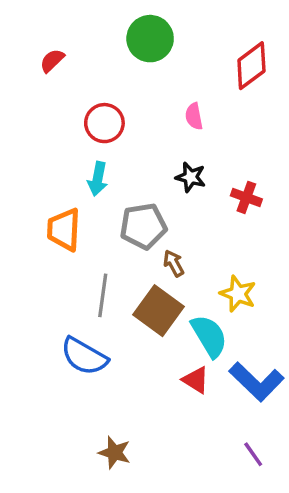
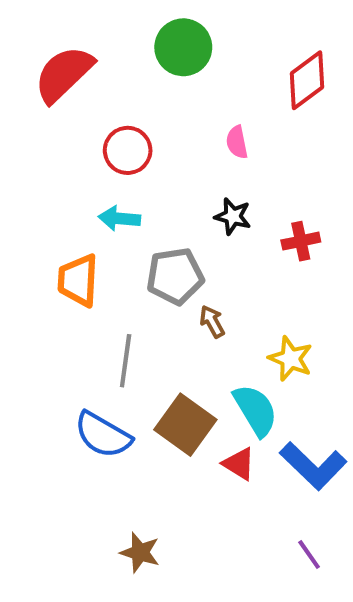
red semicircle: (52, 61) -> (64, 74), size x2.0
cyan arrow: (98, 179) -> (119, 218), turned 84
red cross: (246, 197) -> (301, 241), turned -32
brown square: (159, 311) -> (185, 425), moved

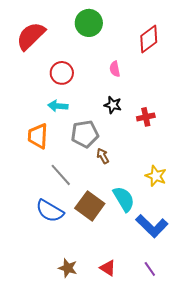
yellow star: (291, 359) -> (156, 176), moved
gray line: (126, 361) -> (61, 175), turned -50
red triangle: (239, 464) -> (108, 268), moved

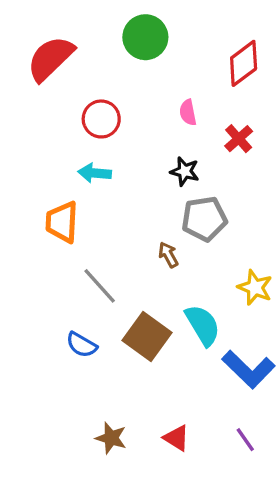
red cross: (146, 117) -> (239, 139), moved, turned -30
gray pentagon: (85, 134) -> (204, 219), moved
blue semicircle: (50, 211) -> (82, 345), size x0.7

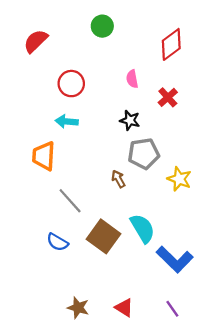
green circle: (145, 37) -> (102, 26), size x0.7
red semicircle: (50, 58) -> (36, 41), size x0.7
yellow star: (255, 287) -> (179, 179), moved

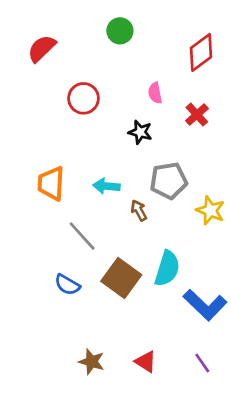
black star: (130, 120) -> (140, 132), moved
cyan arrow: (67, 121) -> (106, 186), moved
cyan semicircle: (143, 228) -> (167, 268), turned 48

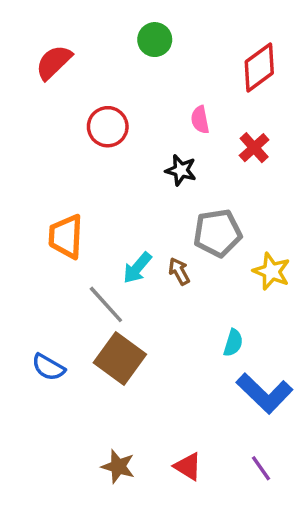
cyan arrow: (106, 186) -> (137, 268), moved, turned -55
cyan semicircle: (167, 268) -> (233, 343), moved, size x0.6
brown square: (121, 278) -> (120, 358), moved
blue semicircle: (67, 285) -> (48, 367), moved

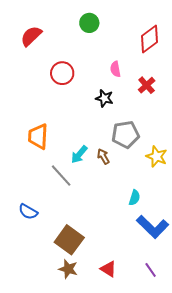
brown square: (120, 358) -> (69, 240), moved

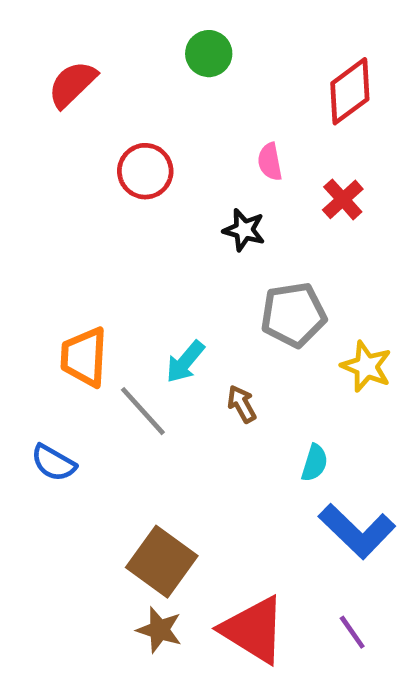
orange trapezoid: (38, 136) -> (84, 357), moved
brown arrow: (103, 156) -> (242, 404), moved
blue semicircle: (28, 212) -> (53, 463), moved
red triangle: (108, 269) -> (253, 630), size x1.8

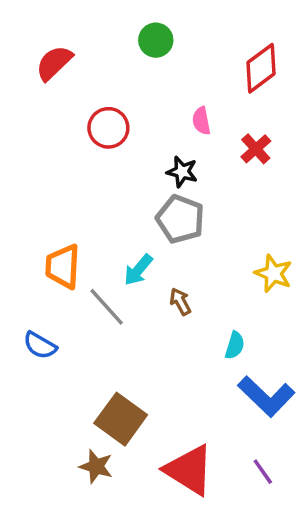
gray pentagon: (293, 315) -> (180, 219), moved, turned 30
brown star: (159, 630) -> (96, 466), moved

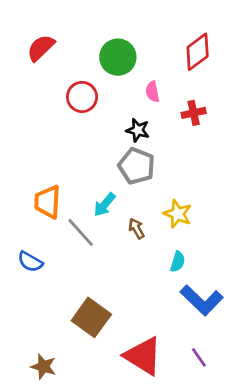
green circle: (156, 40) -> (118, 57), moved, size x1.4
red cross: (256, 149) -> (194, 113), turned 30
yellow star: (273, 273) -> (178, 214), moved
brown star: (96, 466) -> (43, 367), moved

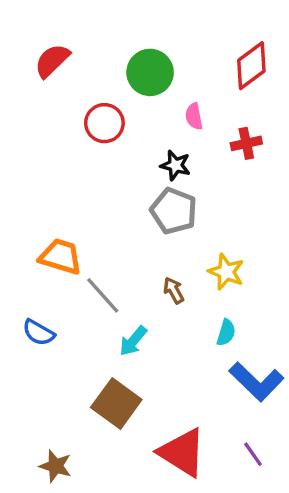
orange trapezoid: (47, 202) -> (61, 257), turned 104
cyan arrow: (105, 205) -> (133, 341), moved

